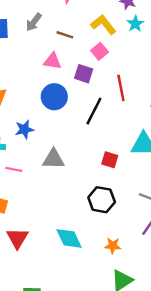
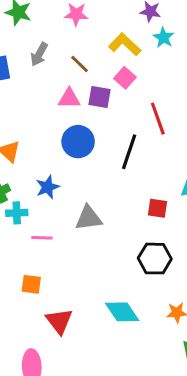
brown line: (65, 35) -> (80, 64), turned 35
purple square: (84, 74) -> (99, 97), moved

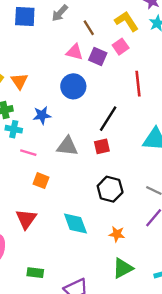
black line: (129, 152) -> (108, 119), moved
red square: (157, 208) -> (102, 146), moved, turned -35
orange square: (31, 284) -> (41, 181), moved

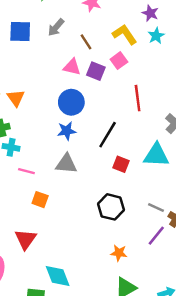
blue star: (42, 115) -> (67, 131), moved
red square: (102, 146) -> (121, 164), moved, turned 35
cyan diamond: (75, 224) -> (58, 276), moved

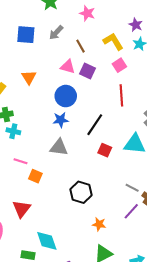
pink square: (119, 61) -> (119, 65), moved
orange triangle: (16, 98) -> (29, 77), moved
pink line: (26, 171) -> (21, 161), moved
black hexagon: (111, 207) -> (81, 192), moved

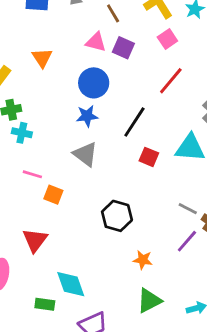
red line: (121, 95) -> (171, 81), turned 45
gray triangle: (59, 147) -> (85, 154), turned 30

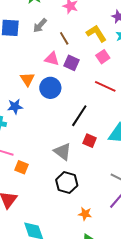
orange triangle: (42, 58) -> (27, 79), moved
red line: (171, 81) -> (105, 86), turned 75
blue star: (87, 116) -> (15, 107), moved
gray triangle: (85, 154) -> (63, 152), moved

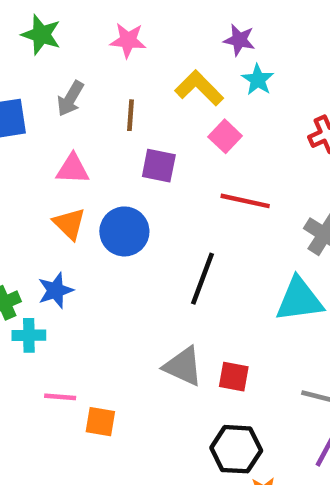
brown line: (64, 38) -> (131, 115), turned 48
pink triangle: (52, 59) -> (73, 169), moved
red square: (90, 141) -> (234, 377), moved
black hexagon: (67, 183) -> (236, 449), moved

